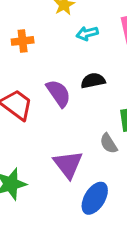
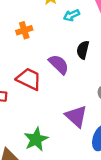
black semicircle: (93, 81) -> (83, 50), turned -54

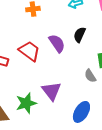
purple triangle: (76, 116) -> (51, 91), moved

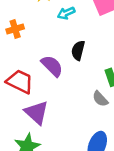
purple triangle: (51, 91) -> (37, 112), moved

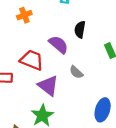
gray semicircle: (100, 99) -> (76, 72), moved

